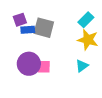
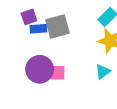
gray square: (44, 28) -> (57, 26), turned -30

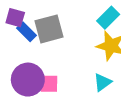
purple square: (29, 17) -> (15, 18), turned 35
blue rectangle: (38, 29) -> (26, 32), turned 49

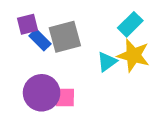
purple square: (15, 18) -> (28, 24), turned -30
cyan triangle: (102, 82) -> (107, 62), moved

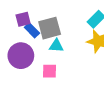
cyan triangle: (107, 62) -> (56, 46), moved, turned 40
purple circle: (42, 93) -> (21, 56), moved

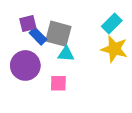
gray square: (50, 28) -> (58, 34), turned 30

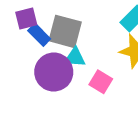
purple circle: (25, 65) -> (54, 72), moved
pink square: (58, 83) -> (101, 82), moved, turned 30

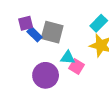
cyan triangle: (75, 57) -> (68, 58), moved
purple circle: (54, 72) -> (46, 75), moved

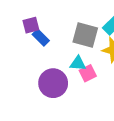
gray square: (52, 32) -> (85, 35), moved
pink square: (77, 66) -> (88, 73), turned 32

